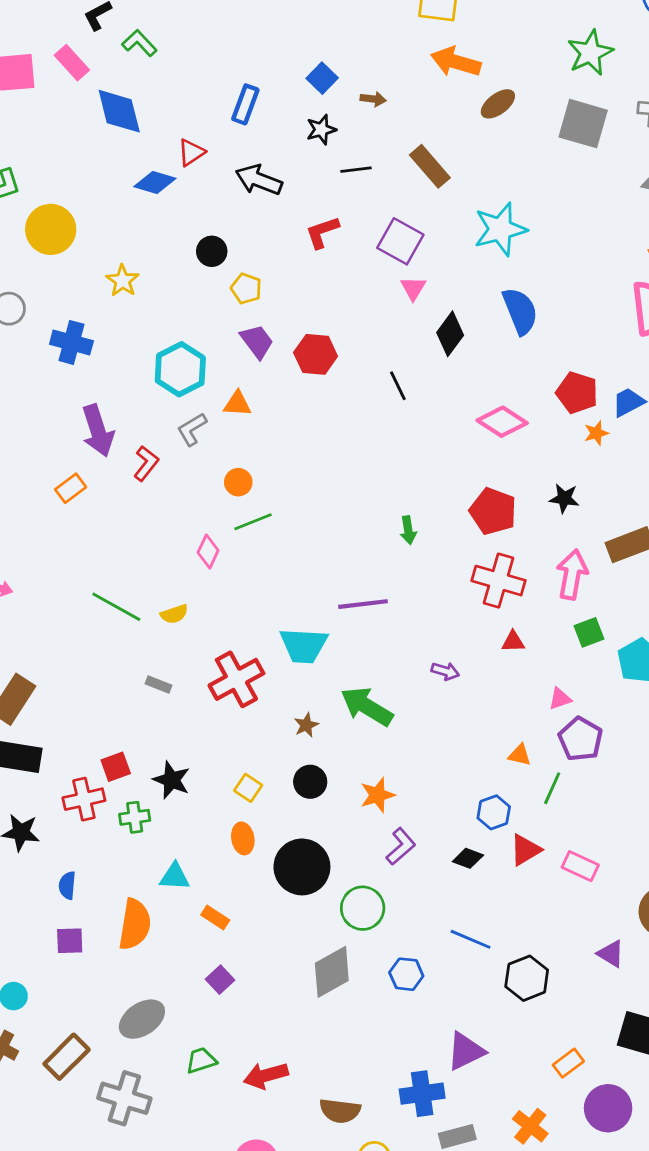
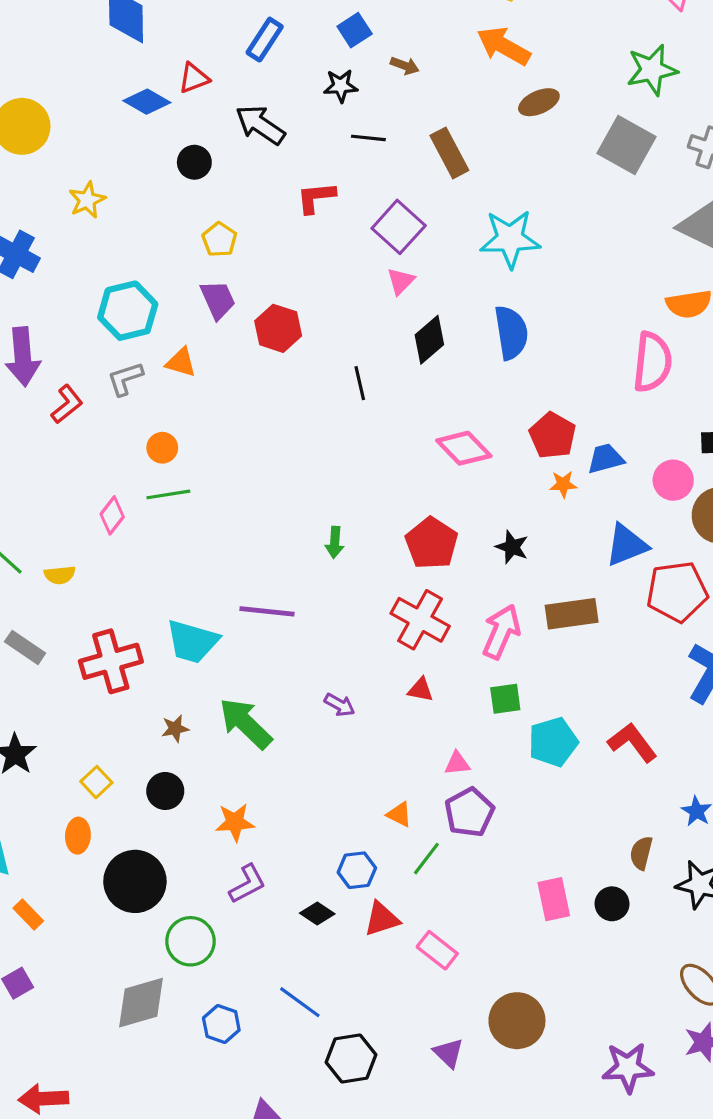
black circle: (212, 251) -> (194, 162), moved
gray rectangle: (159, 684) -> (25, 647), size x1.4

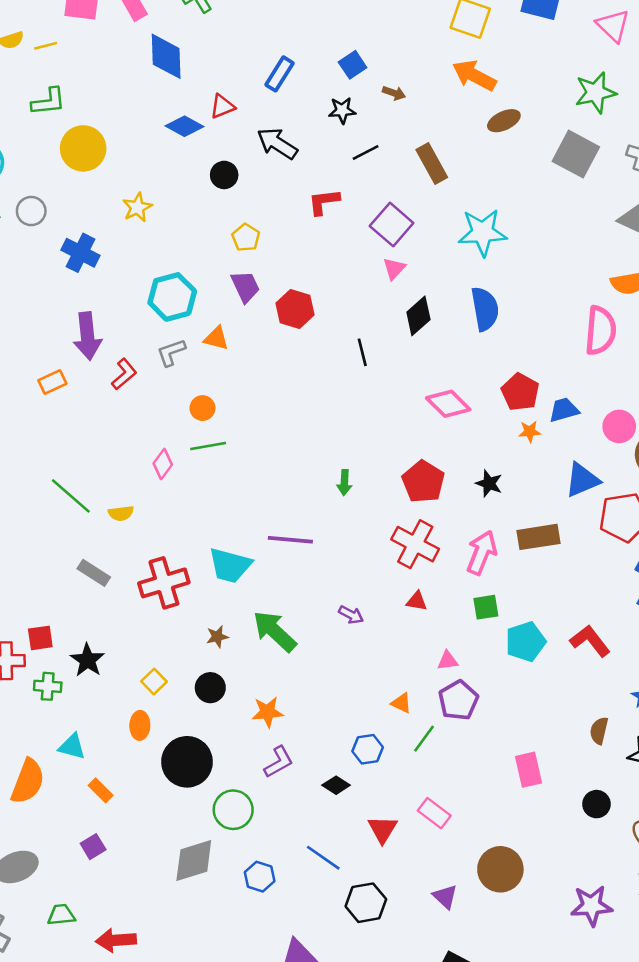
black line: (368, 138) -> (366, 152), turned -32
black circle: (612, 904) -> (596, 804), moved
red triangle: (382, 919) -> (383, 829), moved, turned -40

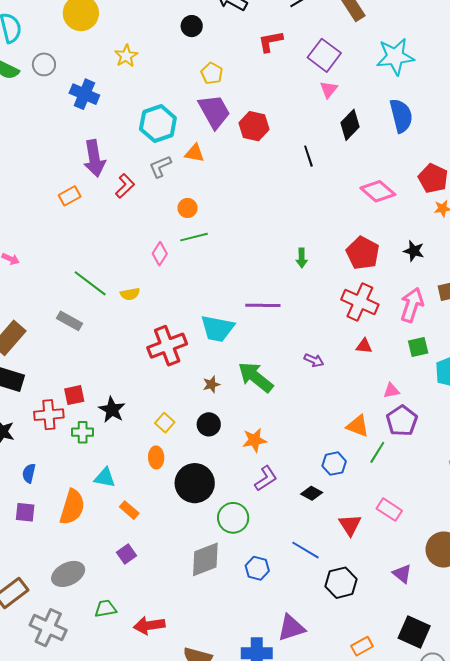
purple trapezoid: (245, 287) -> (214, 111), size x1.4
gray rectangle: (94, 573) -> (70, 321), moved
orange triangle: (401, 703) -> (358, 426), size x1.4

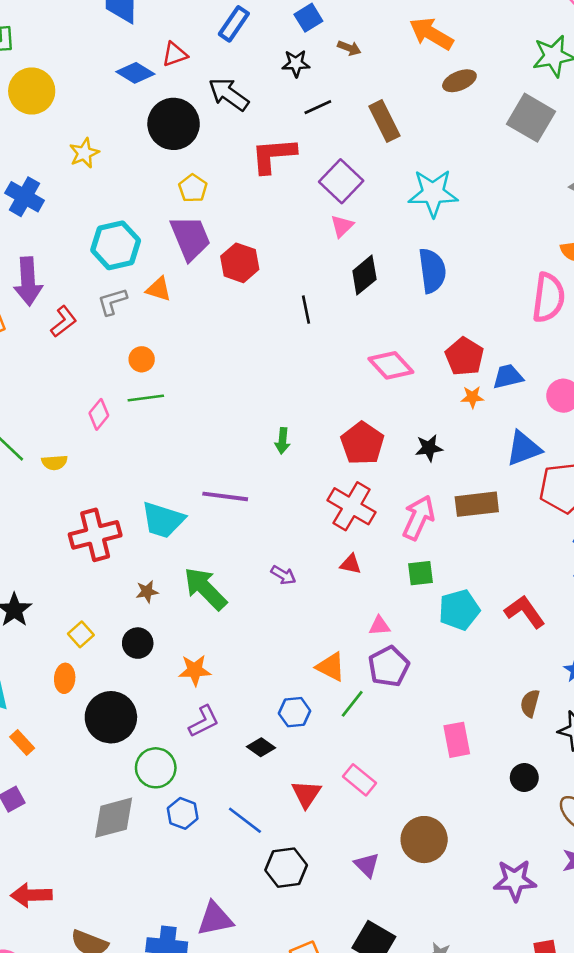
black circle: (192, 26) -> (174, 124), size x1.8
red L-shape: (270, 41) -> (273, 155), size x1.4
black star: (414, 251) -> (429, 448), turned -30
blue hexagon: (257, 568) -> (183, 813), moved

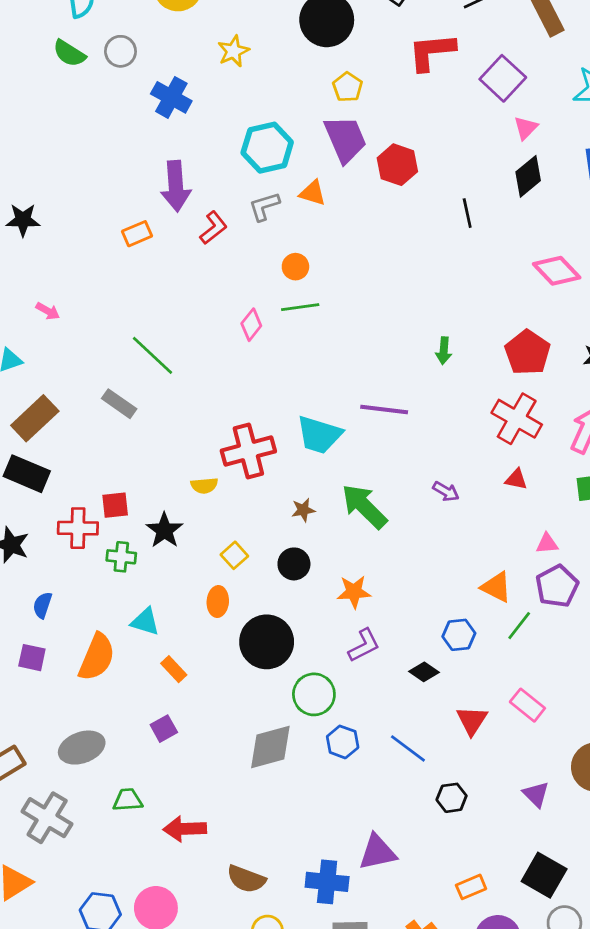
pink triangle: (342, 226) -> (526, 128), moved
yellow semicircle: (55, 462) -> (204, 486), moved
black hexagon: (286, 868) -> (452, 798), size x0.7

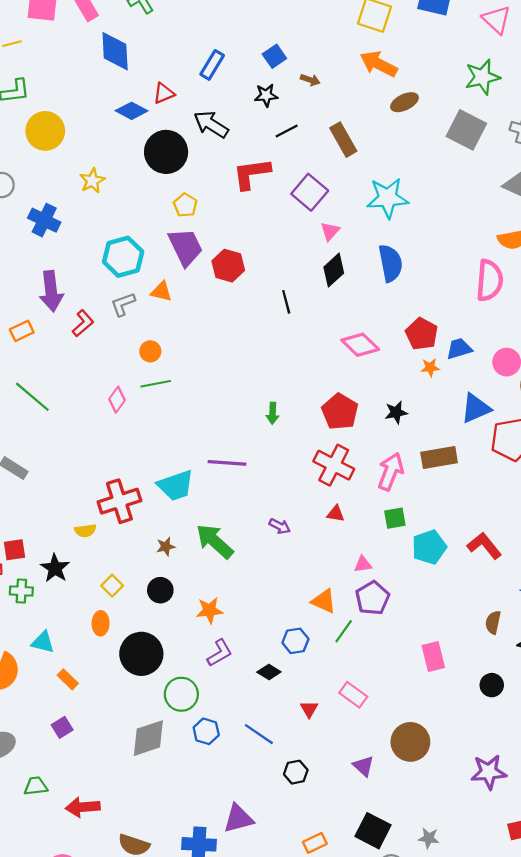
green line: (153, 355) -> (32, 397), moved
cyan trapezoid: (319, 435) -> (176, 485), turned -33
red triangle: (472, 720) -> (309, 709), size x0.7

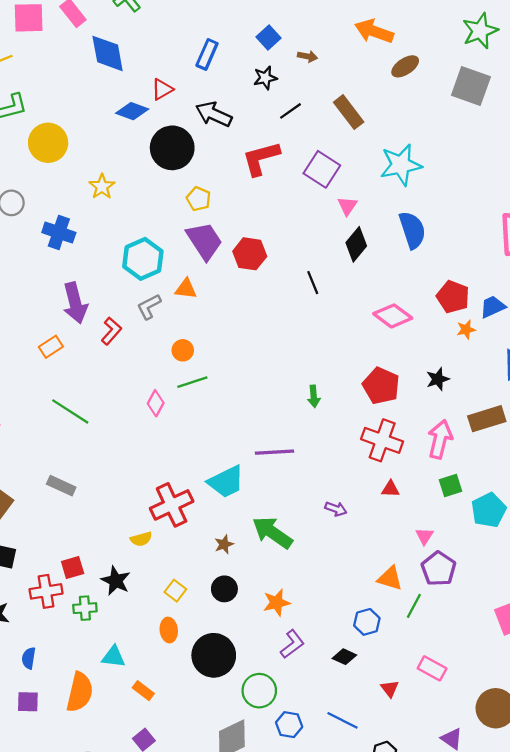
pink triangle: (363, 564) -> (424, 536), turned -42

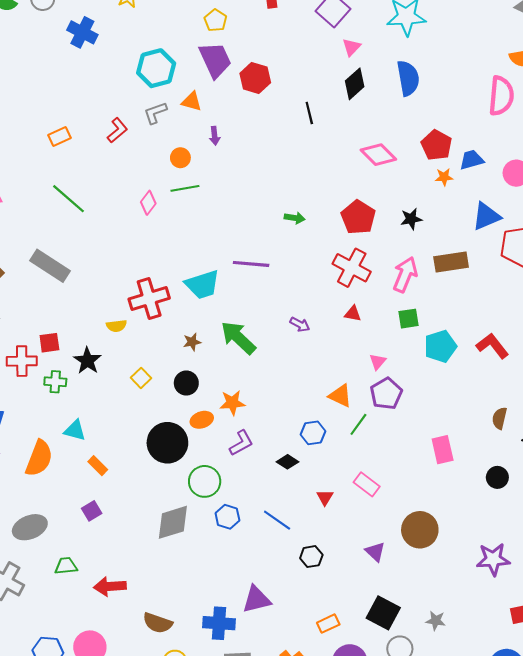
purple arrow: (75, 303) -> (215, 136), moved, size x0.5
green arrow: (314, 396) -> (295, 218), turned -84
gray rectangle: (61, 486) -> (50, 266), size x1.5
orange ellipse: (169, 630) -> (202, 420), moved, turned 70

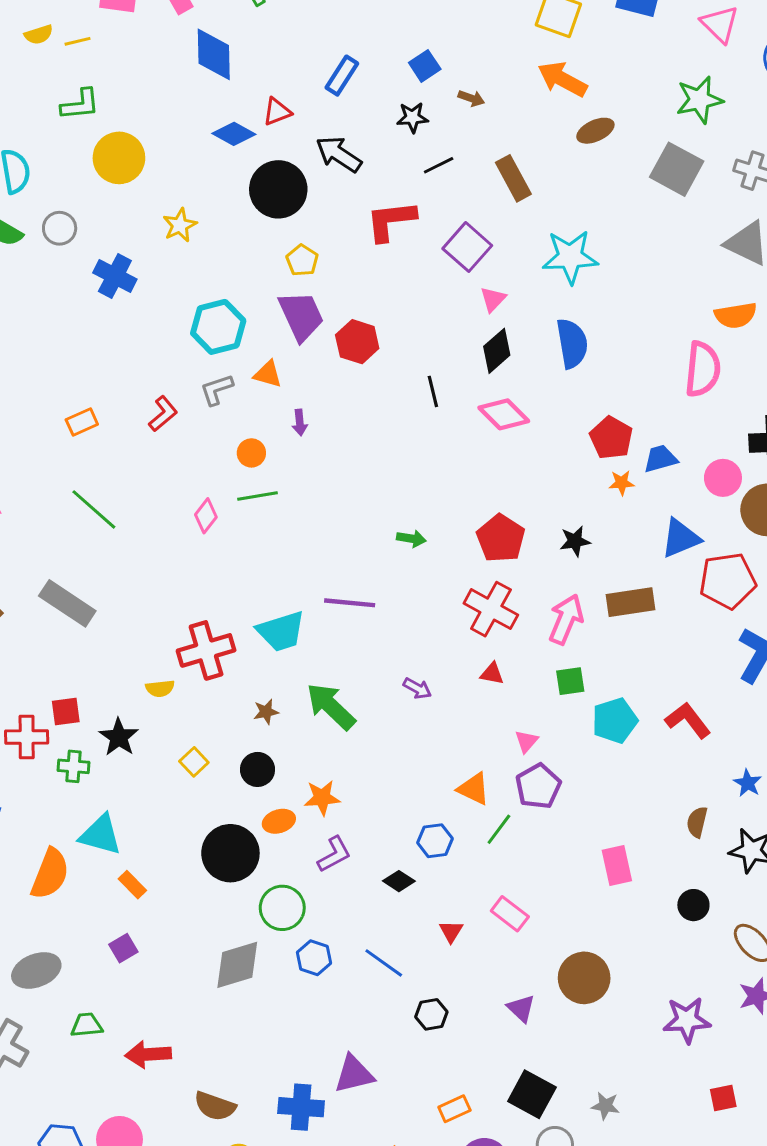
pink diamond: (378, 155) -> (504, 414), moved
cyan triangle: (75, 430) -> (101, 835), size x1.4

